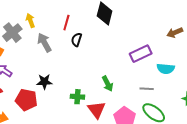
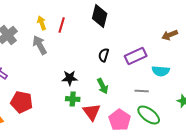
yellow arrow: (30, 21) -> (42, 23), moved
black semicircle: (76, 40) -> (104, 55), moved
black star: (44, 82) -> (70, 78), moved

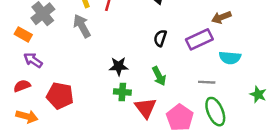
brown arrow: (170, 35) -> (221, 17), moved
green ellipse: (149, 115) -> (215, 112), turned 30

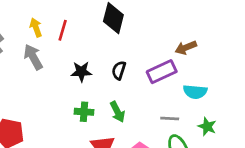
black star: (119, 66) -> (81, 72), moved
green cross: (122, 92) -> (84, 112), moved
green star: (258, 94) -> (207, 127), moved

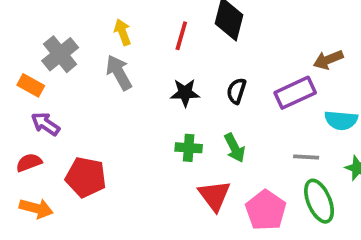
red line: (63, 30) -> (181, 36), moved

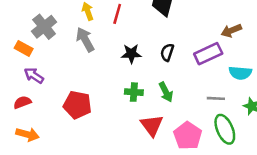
red line: (181, 36) -> (117, 14), moved
red pentagon: (86, 177) -> (77, 105), moved

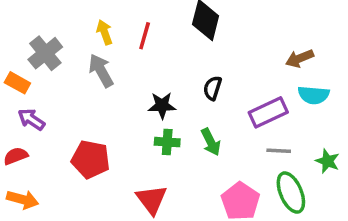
black star: (131, 54) -> (162, 105), moved
purple rectangle: (208, 54) -> (268, 112), moved
cyan semicircle: (240, 73) -> (314, 95), moved
red triangle: (152, 125) -> (152, 199), moved

